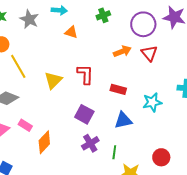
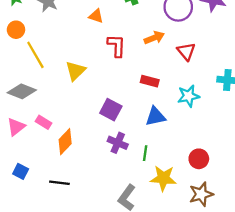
red triangle: (149, 53) -> (186, 51), moved
red L-shape: (85, 74) -> (117, 46), moved
purple cross: (90, 143) -> (118, 143), turned -36

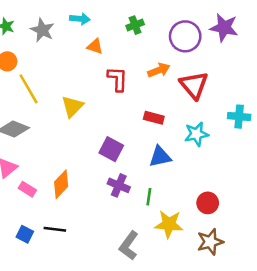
red triangle: (186, 51) -> (194, 85), size x1.4
pink rectangle: (43, 122) -> (27, 189), moved
blue square: (21, 171) -> (25, 234), moved

